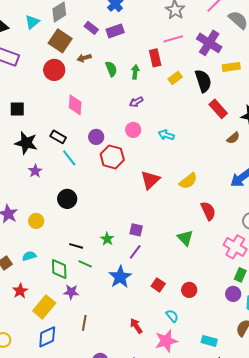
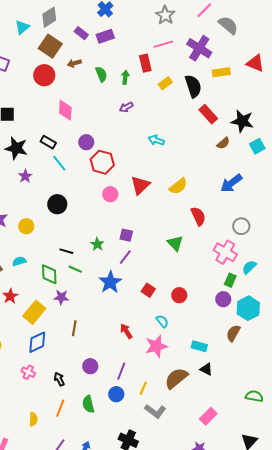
pink circle: (133, 130) -> (110, 194), moved

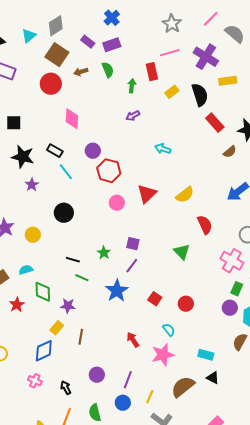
green semicircle: (101, 74) -> (108, 70), moved
green diamond: (49, 274) -> (43, 292), moved
yellow rectangle: (34, 312) -> (57, 328), moved, size x0.6

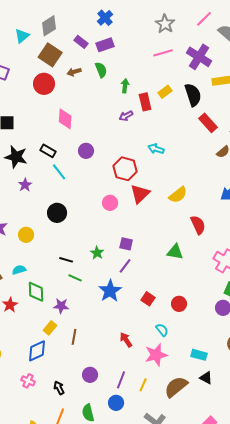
red rectangle: (152, 72) -> (145, 102), moved
red hexagon: (109, 171) -> (125, 169), moved
green triangle: (182, 252) -> (175, 252), turned -36
yellow line: (150, 397) -> (143, 385), moved

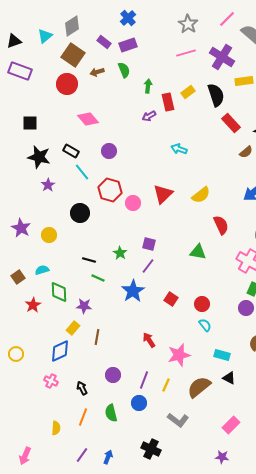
pink diamond: (65, 119) -> (88, 119), turned -45
red hexagon: (125, 169) -> (110, 190), moved
cyan semicircle: (162, 330) -> (205, 325), moved

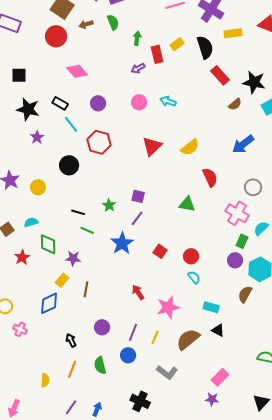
pink circle: (133, 203) -> (139, 102), moved
pink cross: (51, 381) -> (20, 329), moved
purple star: (222, 457) -> (212, 399), moved

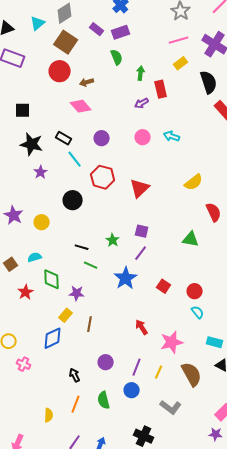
brown arrow: (86, 24) -> (87, 82), moved
yellow rectangle: (177, 44) -> (181, 63), moved
red triangle: (152, 146) -> (140, 188), moved
brown semicircle: (188, 339) -> (192, 374), turned 100

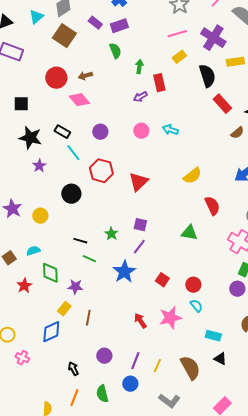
red circle: (60, 71) -> (56, 78), moved
pink star: (172, 342) -> (170, 318), moved

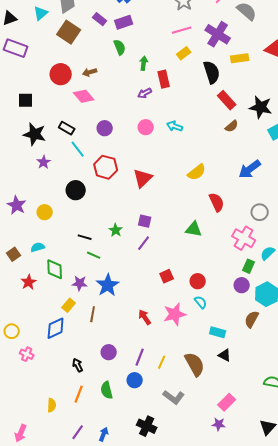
brown semicircle: (237, 133) -> (232, 126), moved
blue star: (124, 272) -> (108, 285), moved
red square: (162, 280) -> (167, 276), turned 32

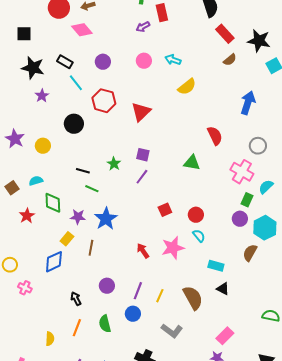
blue arrow: (250, 169) -> (248, 103), turned 145
yellow semicircle: (197, 172) -> (187, 87), moved

